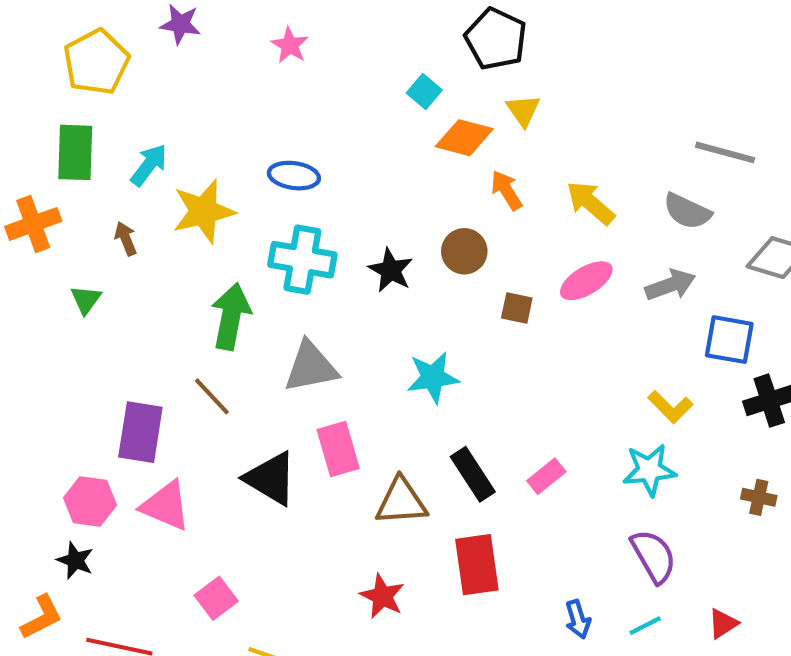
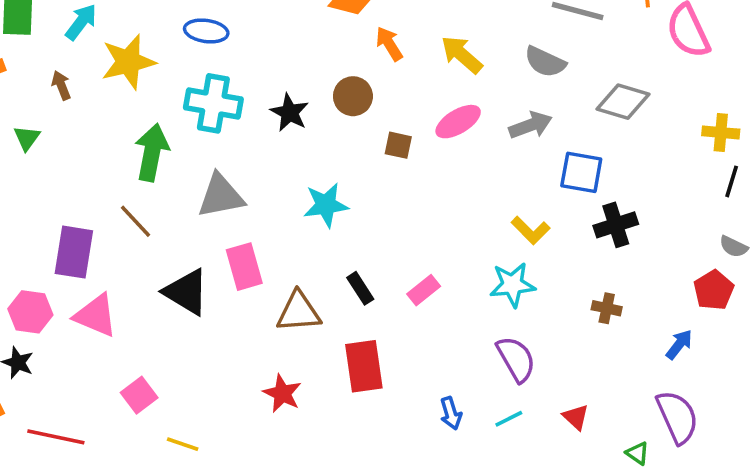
black rectangle: (473, 474) -> (360, 288), size x0.7
red triangle: (723, 623) -> (576, 417), turned -44

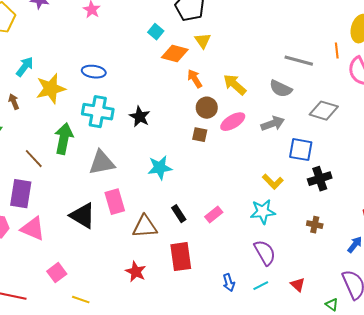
brown circle: (353, 96) -> (207, 108), moved
brown line: (136, 221) -> (34, 159), moved

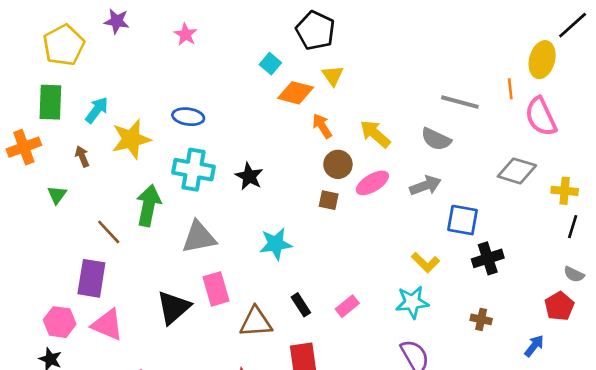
gray diamond: (324, 111) -> (517, 171), moved
black triangle: (83, 216) -> (174, 307), turned 48

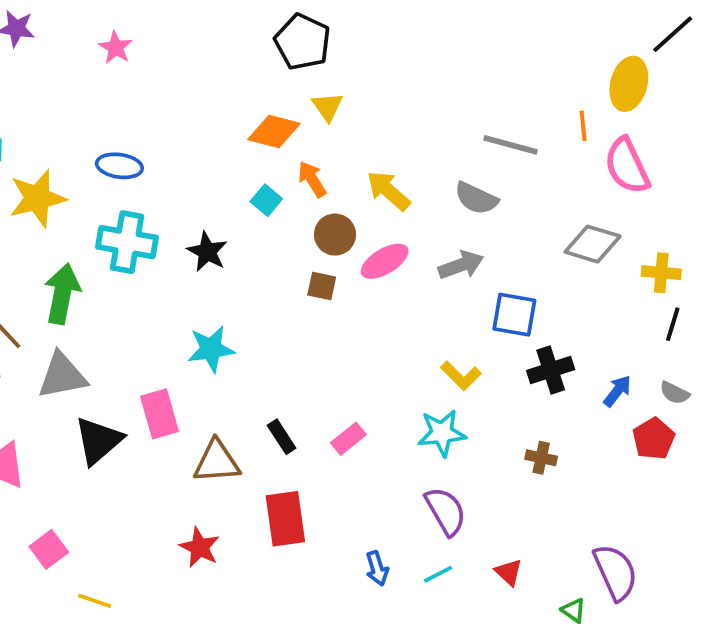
cyan square: (270, 64) -> (266, 200), moved
gray triangle: (199, 237) -> (62, 376), moved
cyan star: (276, 244) -> (211, 349), moved
blue arrow: (534, 346) -> (617, 391), moved

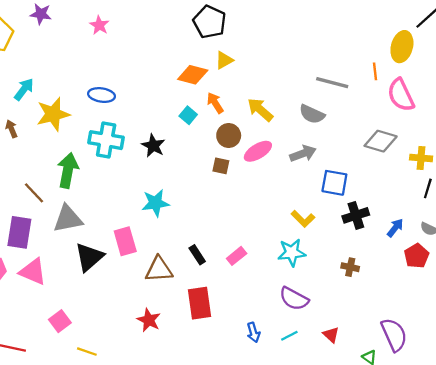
yellow triangle: (327, 107) -> (224, 60), turned 36
purple semicircle: (446, 511) -> (294, 299), turned 148

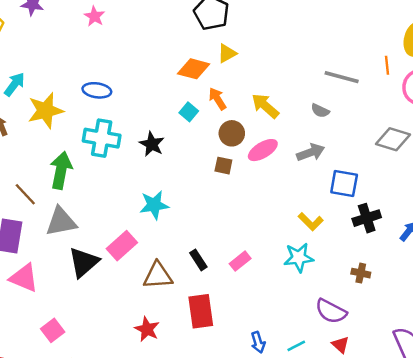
gray semicircle: (312, 114) -> (320, 111), size x0.7
pink rectangle: (125, 241) -> (122, 246), turned 64
purple semicircle: (294, 299) -> (331, 311), moved

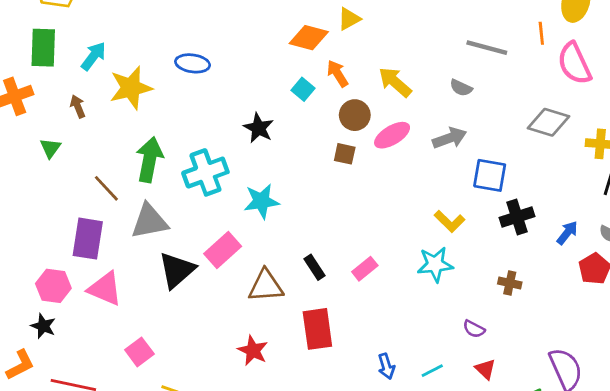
cyan cross: (102, 138) -> (205, 172), moved, turned -30
purple semicircle: (331, 311) -> (474, 329), size x0.6

